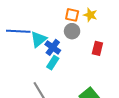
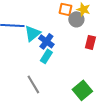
gray circle: (72, 31) -> (76, 19), moved

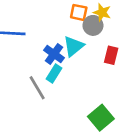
cyan triangle: (32, 33) -> (73, 46), moved
gray line: (33, 84) -> (37, 88), moved

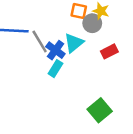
red rectangle: (111, 55) -> (109, 51), turned 49
gray line: (37, 88) -> (40, 42), moved

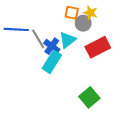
red rectangle: (109, 51) -> (98, 47), size x1.6
cyan rectangle: (55, 69) -> (52, 62), size x1.5

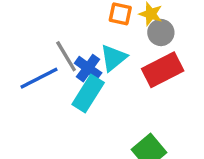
gray circle: (83, 23) -> (161, 32), moved
blue line: (16, 29) -> (39, 78), moved, turned -30

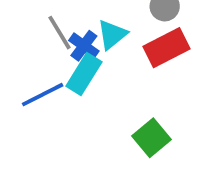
blue line: (39, 78) -> (43, 95), moved

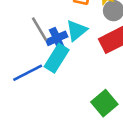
blue cross: (84, 46) -> (57, 38), turned 30

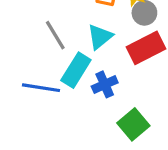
blue cross: (57, 38) -> (105, 84), moved
blue line: (28, 73) -> (41, 88), turned 36

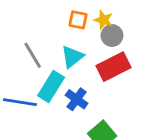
blue cross: (105, 84) -> (77, 99), turned -30

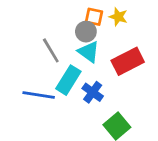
gray circle: (112, 35) -> (86, 32), moved
cyan triangle: (72, 57) -> (89, 52), turned -45

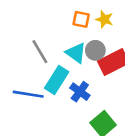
gray circle: (86, 32) -> (95, 50), moved

